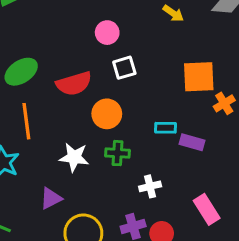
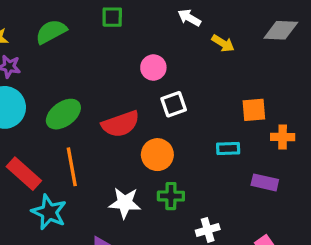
orange square: (199, 77) -> (254, 110), size x0.7
orange cross: (224, 103) -> (283, 137), turned 35
cyan rectangle: (166, 128) -> (228, 148), moved
purple rectangle: (192, 142) -> (265, 182), moved

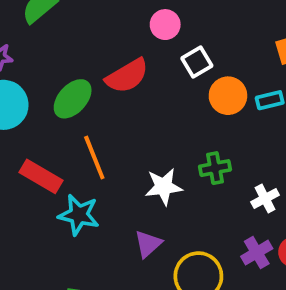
red semicircle: (121, 124) -> (127, 76), moved
orange circle: (157, 155) -> (228, 96), moved

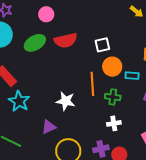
pink circle: (165, 25) -> (46, 14), moved
orange line: (94, 158) -> (92, 84), moved
green cross: (215, 168) -> (113, 97), moved

